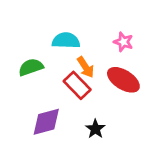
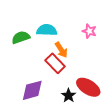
green semicircle: (31, 67) -> (21, 37), moved
red ellipse: (123, 80) -> (88, 87), moved

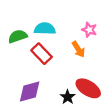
orange arrow: (61, 50) -> (78, 49), moved
red rectangle: (55, 63) -> (42, 54), moved

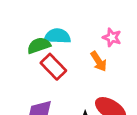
green semicircle: (18, 36) -> (39, 45), moved

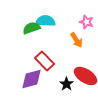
red rectangle: (53, 67) -> (44, 61), moved

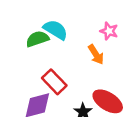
cyan semicircle: (45, 21) -> (56, 30), turned 30

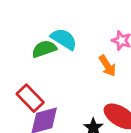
red rectangle: (54, 82) -> (30, 98), moved

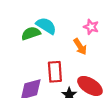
red rectangle: (30, 98) -> (55, 72), moved, turned 40

